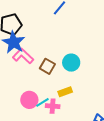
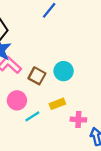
pink circle: (29, 100) -> (17, 100), moved
pink cross: (53, 106) -> (78, 120), moved

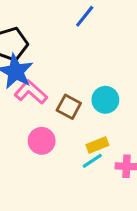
cyan line: (32, 116) -> (92, 161), moved

